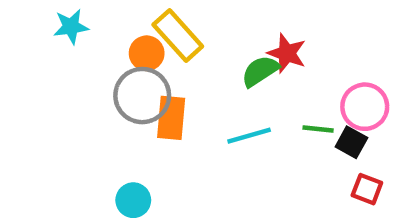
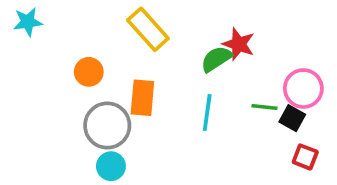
cyan star: (71, 27) -> (28, 22), moved
orange circle: (147, 53) -> (89, 72), moved
gray circle: (142, 96) -> (107, 126), moved
cyan line: (249, 136) -> (207, 113), turned -66

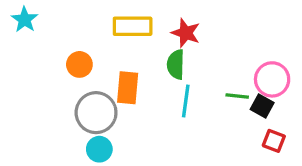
cyan star: (28, 22) -> (25, 20), turned -30
yellow rectangle: (148, 29) -> (133, 26), turned -48
red star: (239, 44) -> (186, 33), moved
green semicircle: (216, 59) -> (176, 64), moved, turned -56

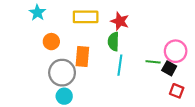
cyan star: (25, 20) -> (37, 13), moved

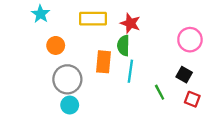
pink circle: (176, 51) -> (190, 40), moved
orange rectangle: (82, 57) -> (104, 62), moved
green line: (153, 62) -> (160, 92), moved, turned 56

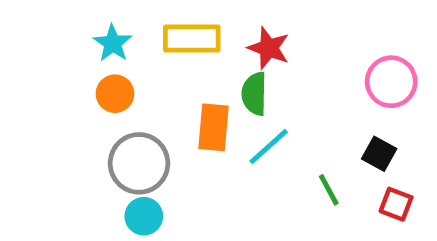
cyan star: (41, 14) -> (113, 43), moved
cyan line: (130, 71) -> (269, 147), turned 40

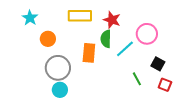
cyan star: (113, 43) -> (30, 18), moved
pink circle: (391, 82) -> (147, 34), moved
cyan line: (269, 147) -> (125, 49), moved

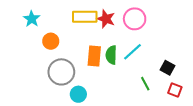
red star: (112, 20) -> (106, 19), moved
pink circle: (147, 34) -> (135, 19), moved
green semicircle: (106, 39) -> (111, 55), moved
cyan circle: (60, 90) -> (78, 94), moved

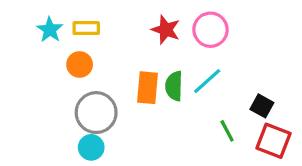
yellow rectangle: (85, 17) -> (86, 28), moved, size x0.7
red square: (175, 90) -> (273, 141), size x1.5
cyan circle: (78, 94) -> (91, 147), moved

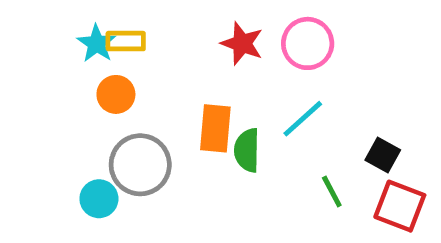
cyan star: (50, 30) -> (97, 43), moved
green semicircle: (174, 86) -> (247, 150), moved
cyan circle: (91, 147) -> (99, 199), moved

